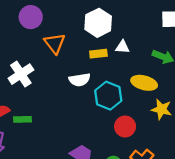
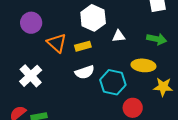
yellow rectangle: (98, 54) -> (83, 46), moved

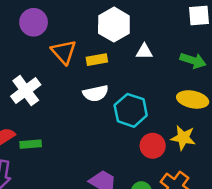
yellow ellipse: (143, 65) -> (193, 99), moved
yellow star: (163, 87) -> (183, 138), moved

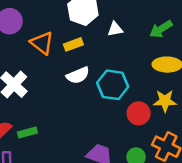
green arrow: (193, 61) -> (161, 29), turned 140

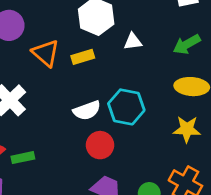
white semicircle: (78, 75) -> (87, 110), moved
red circle: (139, 113) -> (100, 145), moved

